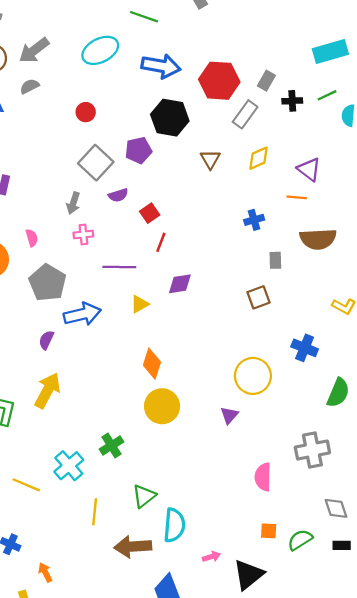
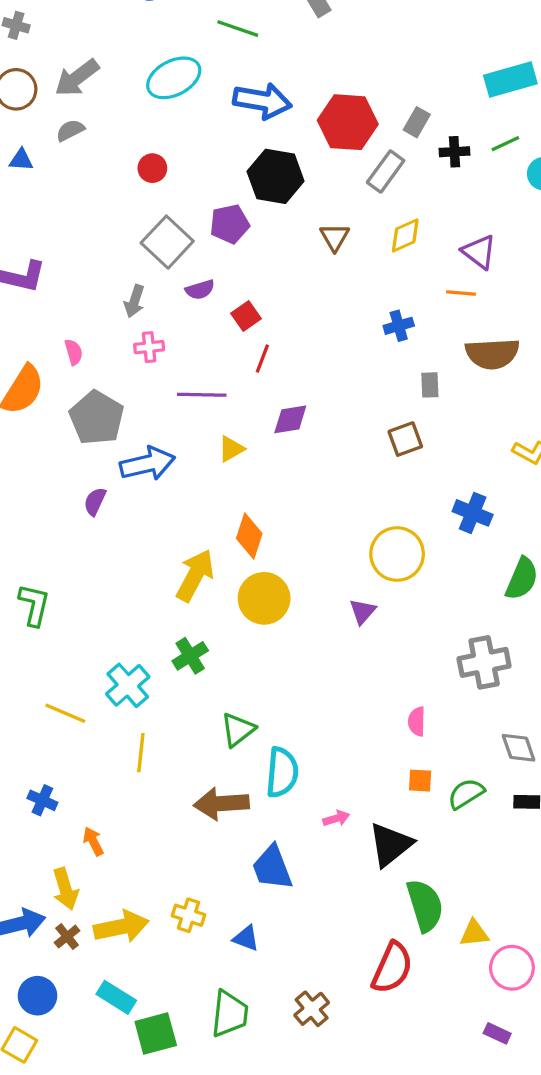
yellow arrow: (47, 391) -> (195, 575), moved
pink semicircle: (263, 477) -> (417, 721), moved, size x0.7
yellow line: (95, 512) -> (141, 753), moved

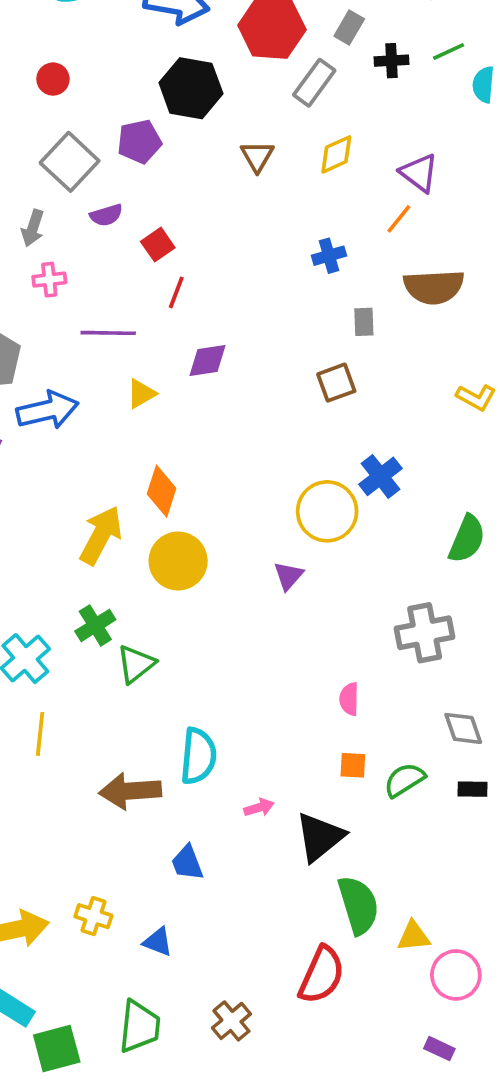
orange line: (461, 293) -> (399, 219), turned -56
blue cross: (473, 513) -> (380, 476), moved, turned 30
green triangle: (238, 730) -> (136, 664), moved
blue trapezoid: (272, 868) -> (187, 863), size x0.7

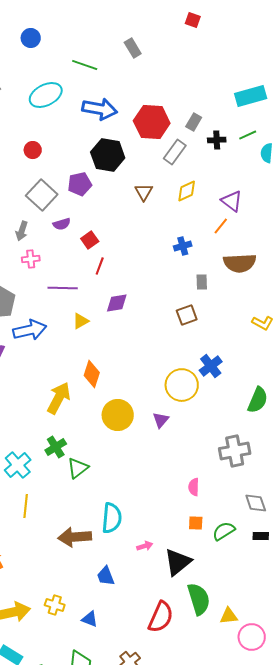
yellow circle: (178, 561) -> (118, 415), moved
red semicircle: (322, 975) -> (161, 617), moved

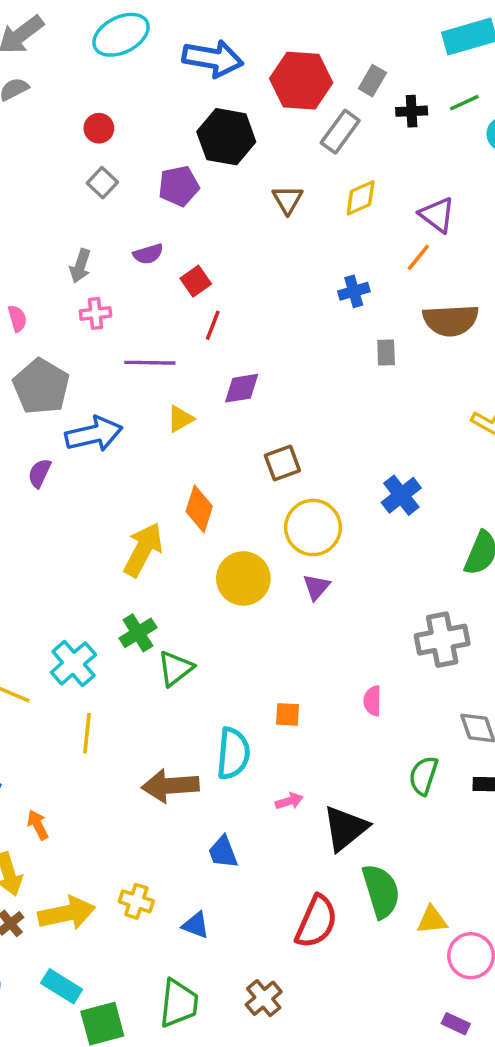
gray square: (42, 195) -> (102, 183), moved, size x0.6
brown square: (187, 315) -> (282, 463), moved
yellow circle: (182, 385) -> (313, 528), moved
orange square: (196, 523) -> (288, 714), moved
green semicircle: (224, 531) -> (423, 776), turned -40

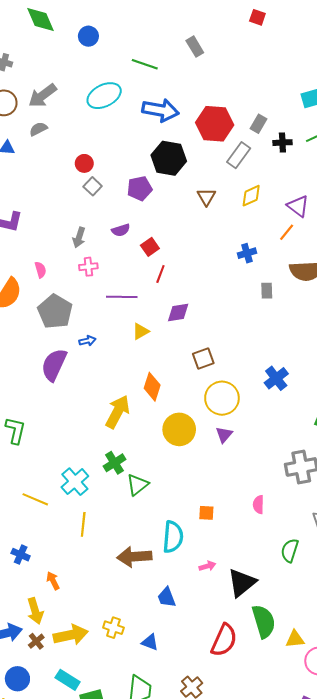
red circle: (99, 128) -> (84, 163), moved
blue arrow: (94, 434) -> (87, 341), size x0.5
purple semicircle: (39, 473) -> (54, 365), size x1.8

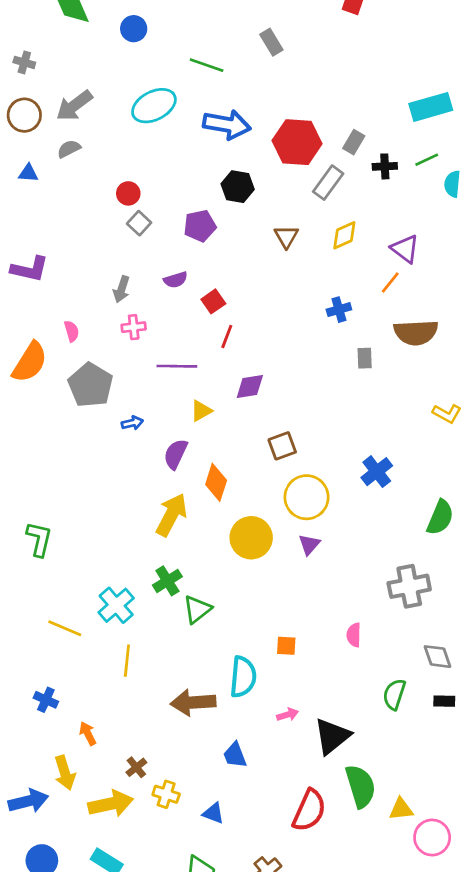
black hexagon: (169, 158) -> (238, 187), size x0.7
purple semicircle: (54, 365) -> (176, 454), moved, size x0.7
brown cross: (36, 641) -> (136, 767), moved

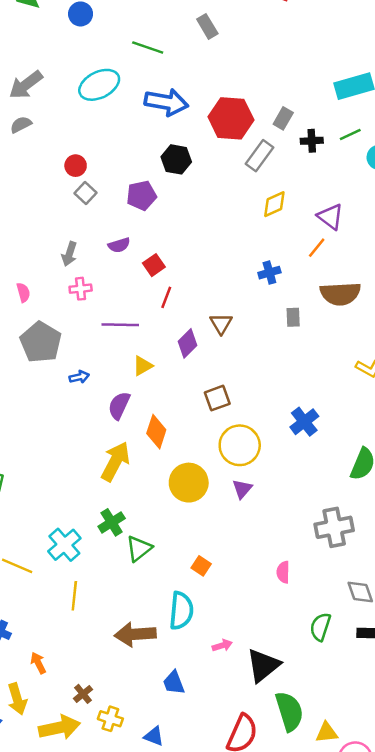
brown triangle: (286, 237) -> (221, 323), moved
purple diamond: (250, 386) -> (187, 343), turned -36
orange square: (286, 646) -> (201, 566), moved, turned 30

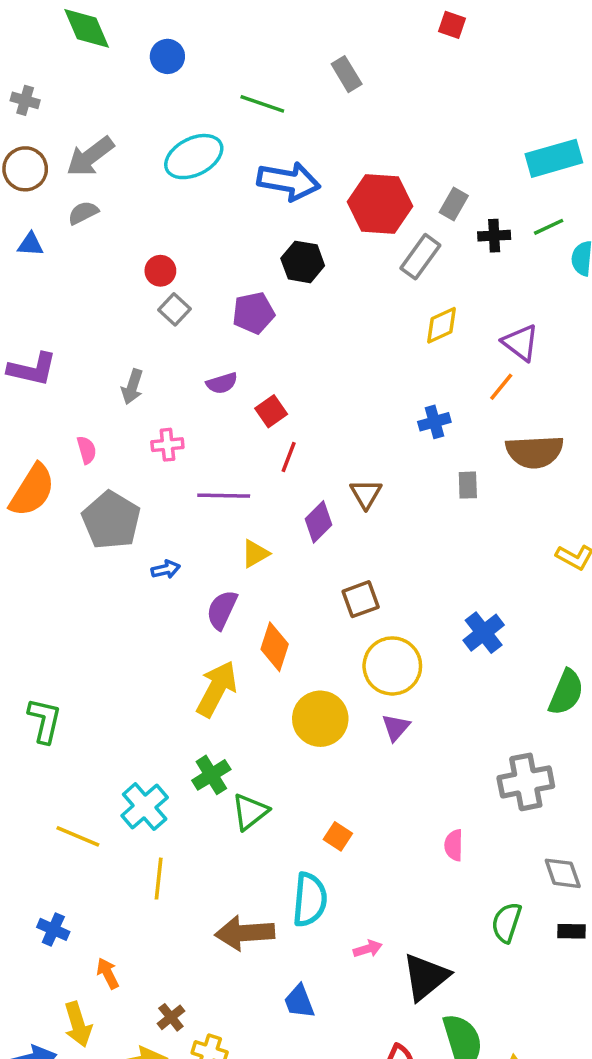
gray arrow: (69, 254) -> (132, 387), moved

